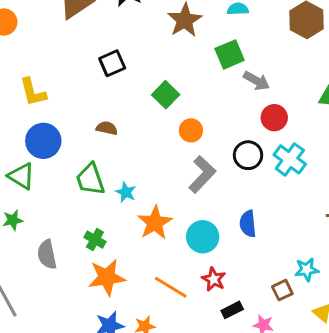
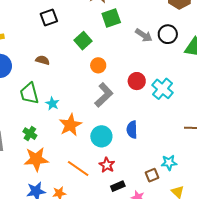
green square: (230, 54) -> (111, 18), moved
red circle: (274, 118) -> (137, 81), moved
black circle: (248, 155) -> (168, 34), moved

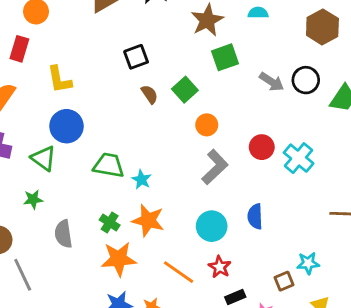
brown semicircle: (43, 60) -> (150, 94), moved, turned 40
green trapezoid: (29, 93) -> (109, 165), turned 115
orange star: (70, 125) -> (148, 220), moved, turned -30

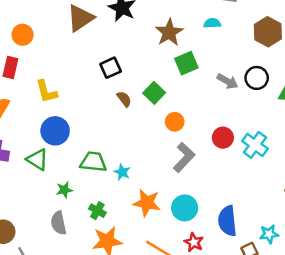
green star: (33, 199) -> (64, 190), moved
blue semicircle: (255, 216) -> (227, 221), moved, size x1.4
orange star: (148, 220) -> (147, 203), moved

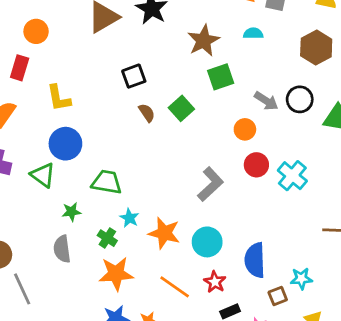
orange circle: (175, 122) -> (245, 129), moved
cyan star: (122, 172) -> (129, 218), moved

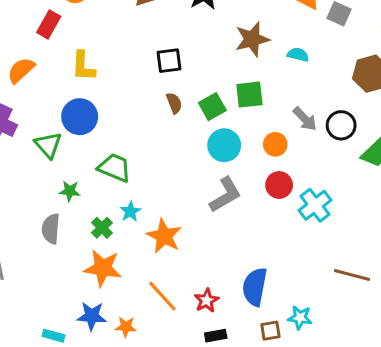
cyan semicircle: (253, 33) -> (298, 55), moved
green square: (221, 77) -> (249, 95), moved
cyan circle: (207, 242) -> (224, 145), moved

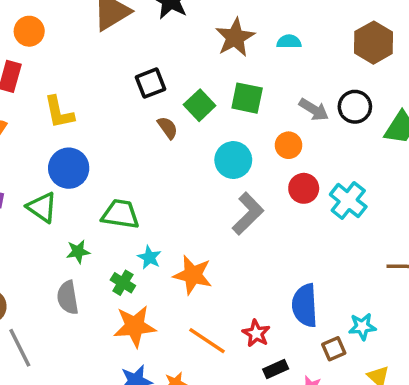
green square: (249, 95) -> (247, 98), turned 32
green square: (212, 107) -> (200, 105), moved

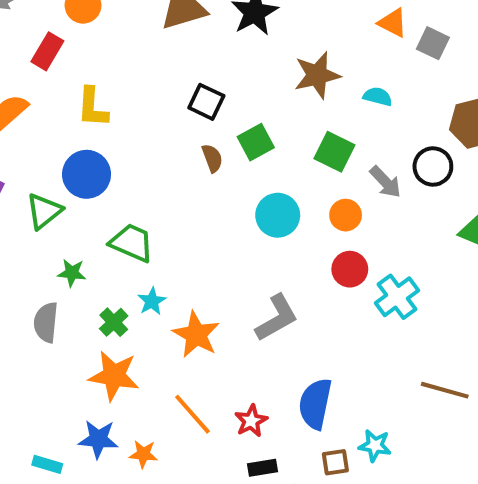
black square: (151, 83) -> (206, 102), turned 32
green square: (247, 98) -> (334, 152), moved
black circle: (355, 107) -> (433, 166), moved
green triangle: (42, 207) -> (44, 211), turned 32
gray L-shape: (248, 214) -> (277, 318), moved

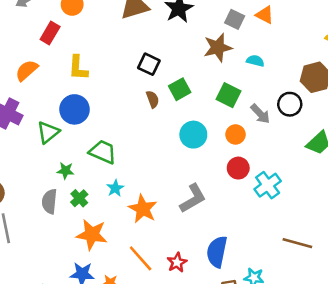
gray square: (433, 43) -> (235, 19), moved
green cross: (114, 322) -> (79, 198), moved

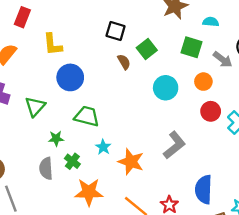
cyan semicircle: (255, 61) -> (211, 22), moved
blue circle: (74, 109) -> (70, 77), moved

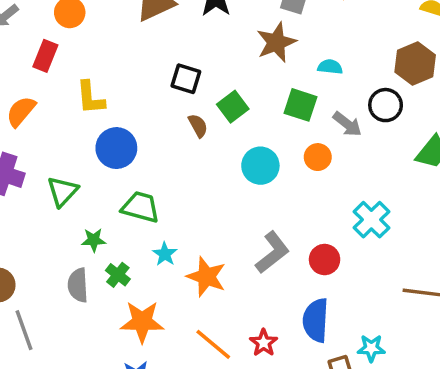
red circle: (211, 111) -> (325, 260), moved

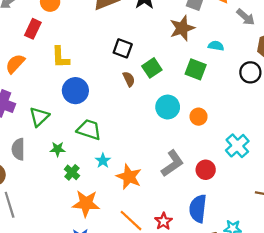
gray arrow: (347, 124) -> (246, 17), moved
orange circle: (318, 157) -> (199, 117), moved
gray semicircle: (78, 285) -> (18, 149), moved

